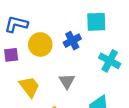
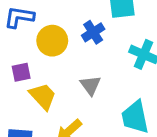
purple square: (11, 55) -> (21, 72), moved

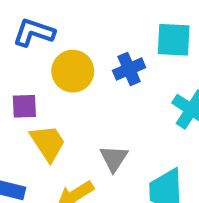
gray triangle: (90, 85) -> (114, 158), moved

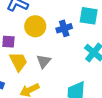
gray triangle: (114, 158) -> (44, 61), moved

